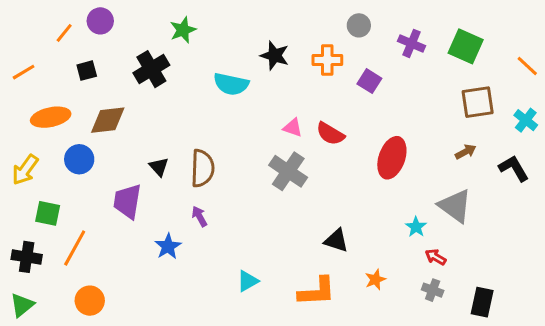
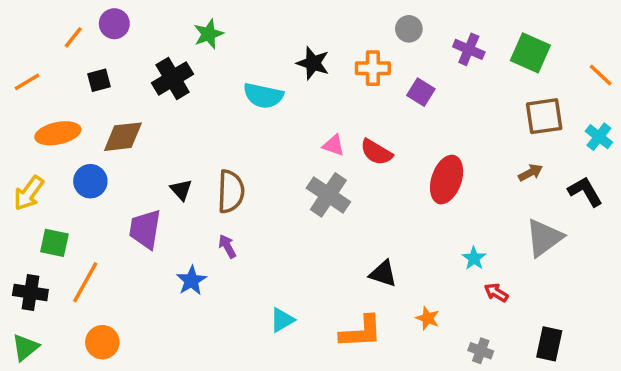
gray triangle: (455, 206) -> (544, 238), moved, turned 48
orange star: (375, 280) -> (428, 318), turned -30
gray cross: (433, 290) -> (481, 351), moved

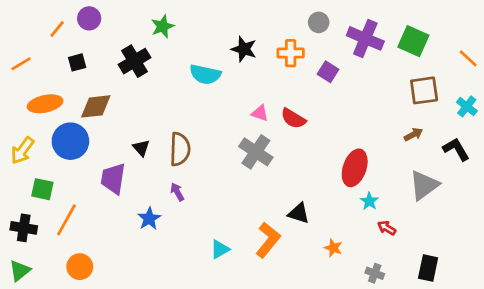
purple cross: (469, 49) -> (365, 38), size x1.5
red ellipse: (447, 180) -> (355, 168), moved
blue circle: (90, 181) -> (70, 141), size x1.4
orange L-shape: (361, 332) -> (268, 240), moved, turned -48

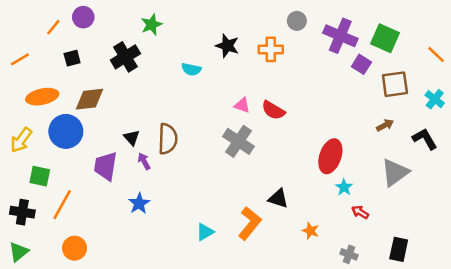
purple square: (328, 72) -> (361, 64), moved
cyan semicircle: (205, 74) -> (191, 69), size x0.7
purple arrow: (177, 192) -> (144, 161), moved

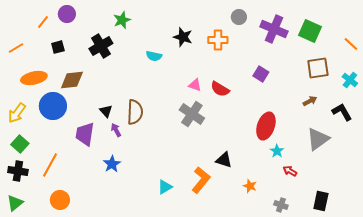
purple square: (361, 64) -> (261, 74), moved
green square: (40, 176) -> (20, 144), moved, turned 30

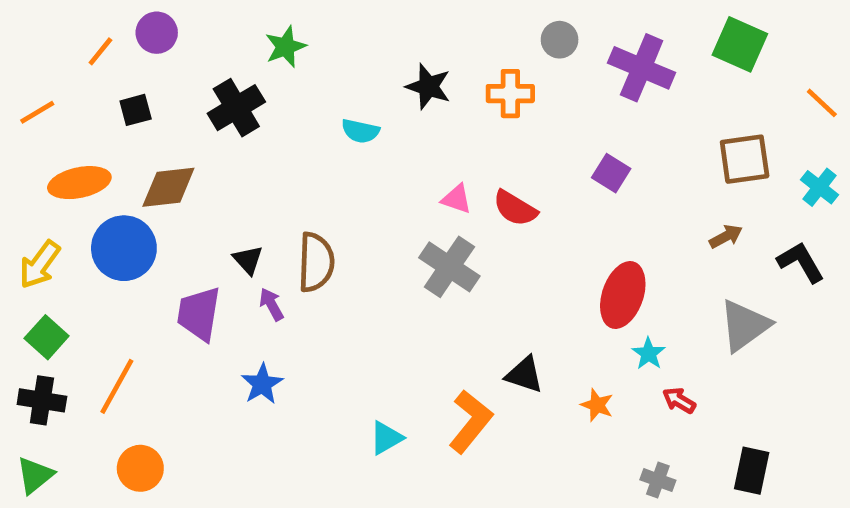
green square: (310, 31) -> (740, 44), moved
orange star: (250, 186) -> (597, 405), moved

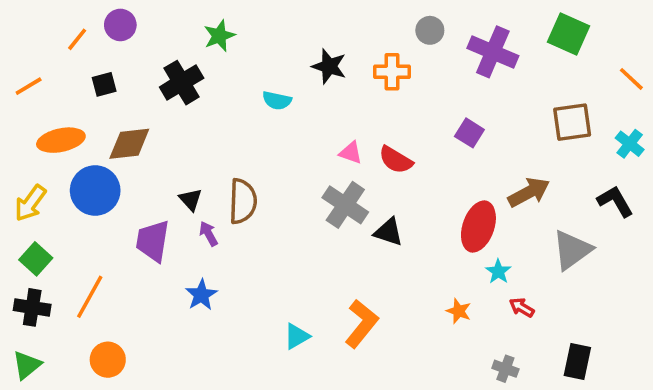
brown arrow: (726, 236) -> (529, 192), moved, size x1.6
black triangle: (524, 375) -> (388, 232), moved

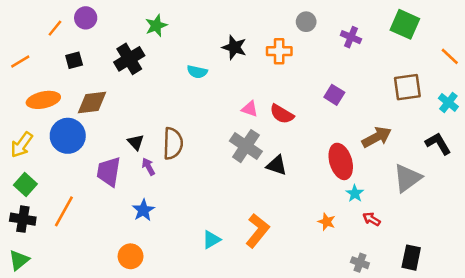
purple cross: (493, 52) -> (351, 37), size x0.6
red ellipse: (478, 226) -> (341, 161), turned -36
orange circle: (108, 360) -> (131, 256), moved

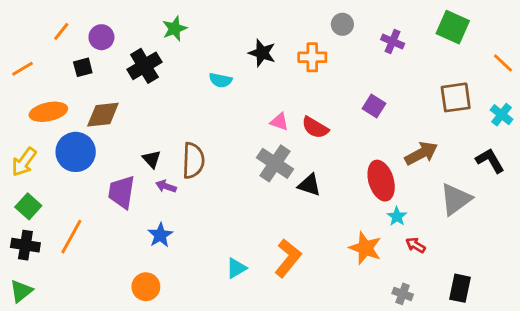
purple circle: (86, 18) -> (101, 37), moved
purple arrow: (148, 167) -> (166, 186), turned -42
orange star: (327, 222) -> (365, 248), size x1.6

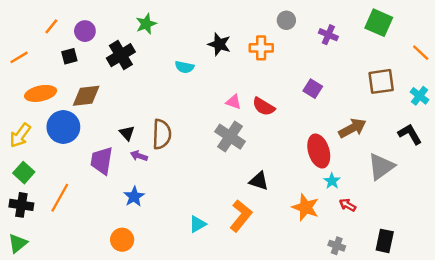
black triangle: (309, 185) -> (259, 181), moved

